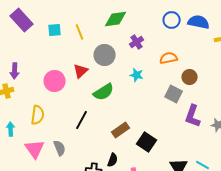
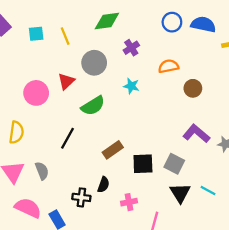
gray square: (174, 94) -> (174, 164), moved
purple L-shape: (193, 116) -> (196, 134), turned 110
black square: (147, 142) -> (143, 164), turned -36

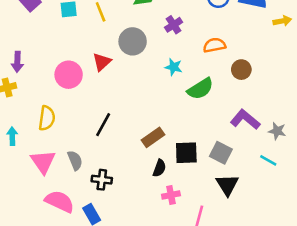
green semicircle: (93, 106) -> (200, 89), moved
black semicircle: (103, 185) -> (159, 168), moved
cyan line: (208, 190) -> (268, 160), moved
black cross: (81, 197) -> (102, 180), moved

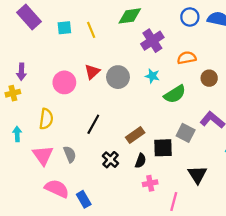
purple cross: (174, 25) -> (152, 41), size x1.5
gray circle: (133, 41) -> (118, 77), moved
gray square: (221, 153) -> (186, 133), moved
black cross: (102, 180) -> (110, 160), moved, turned 35

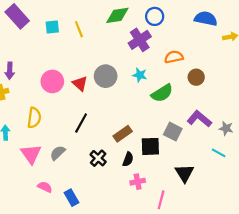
blue circle: (190, 17) -> (155, 16), moved
red triangle: (92, 72) -> (80, 84), moved, turned -35
gray semicircle: (70, 154) -> (58, 153), turned -112
pink semicircle: (57, 189) -> (45, 187), size x0.6

